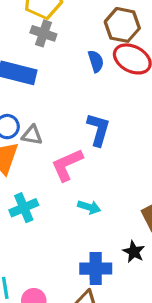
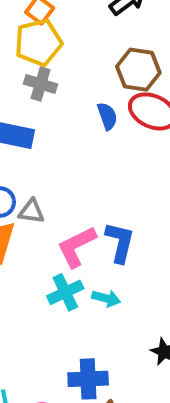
blue L-shape: (98, 130) -> (120, 242), moved
cyan cross: (24, 208) -> (65, 292), moved
blue cross: (96, 269) -> (88, 379), moved

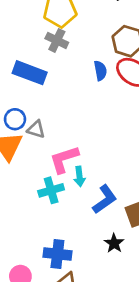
blue L-shape: (120, 242) -> (105, 199), moved, turned 32
cyan arrow: (106, 298) -> (79, 176), moved, turned 60

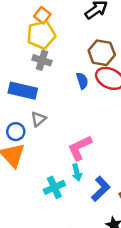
gray triangle: (36, 129) -> (38, 119), moved, turned -49
pink L-shape: (64, 159) -> (80, 148), moved

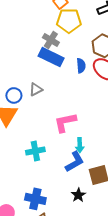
yellow pentagon: (41, 35) -> (69, 21), moved
blue rectangle: (23, 91) -> (51, 57), moved
cyan arrow: (77, 172) -> (80, 145), moved

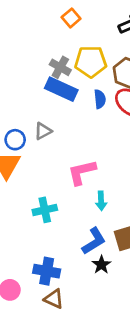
yellow pentagon: (69, 21) -> (91, 62), moved
blue L-shape: (75, 162) -> (94, 241), moved

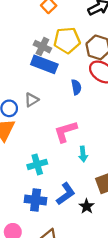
blue semicircle: (100, 99) -> (76, 87), moved
blue L-shape: (94, 241) -> (66, 194), moved
blue cross: (47, 271) -> (36, 200), moved

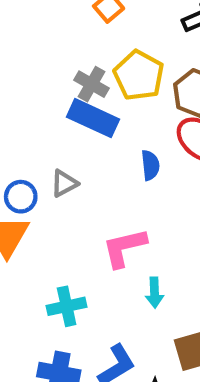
yellow pentagon: (67, 40) -> (139, 75), turned 30

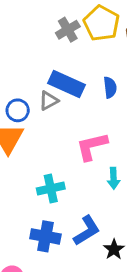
gray cross: (92, 84) -> (68, 30), turned 30
blue rectangle: (93, 118) -> (67, 84), moved

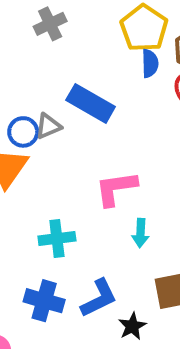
gray cross: (68, 30) -> (50, 24), moved
blue semicircle: (110, 87) -> (150, 63), moved
gray triangle: (49, 101) -> (48, 126), moved

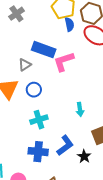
blue circle: (23, 132) -> (34, 90), moved
pink L-shape: (116, 188) -> (64, 61), moved

